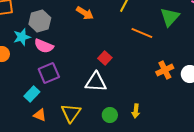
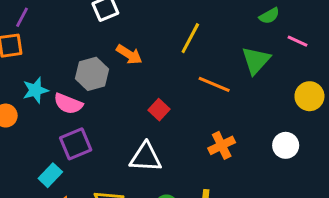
gray hexagon: (40, 21) -> (92, 74), moved
red square: (105, 58) -> (159, 110), moved
orange cross: (165, 70) -> (222, 145), moved

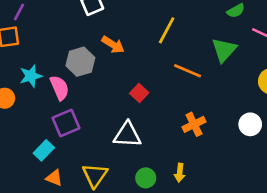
pink semicircle: (68, 104) -> (60, 88), turned -135

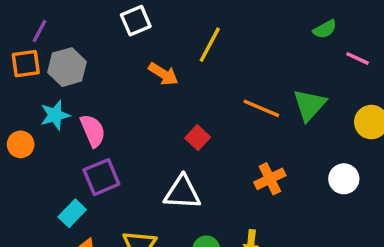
yellow line: (167, 30) -> (210, 45), moved
green triangle: (224, 50) -> (309, 105), moved
gray hexagon: (80, 62) -> (67, 67), moved

